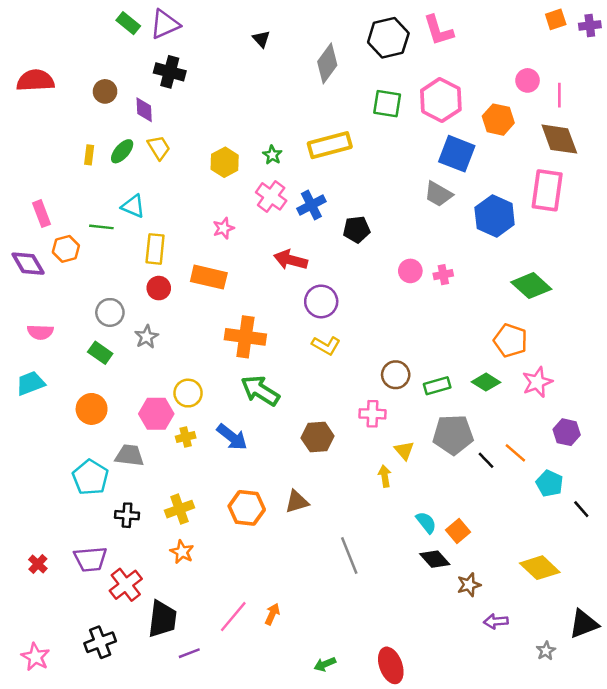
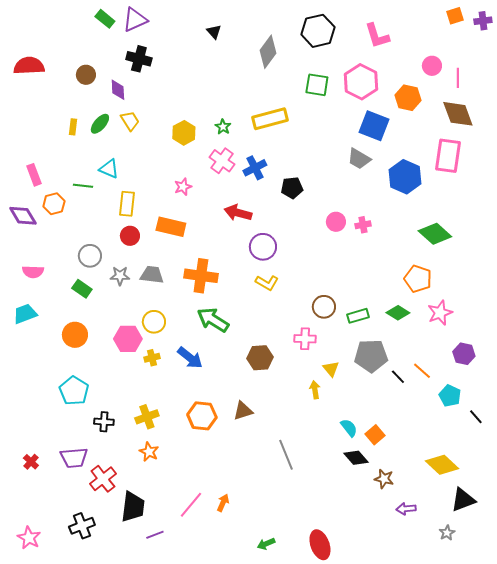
pink L-shape: (438, 30) -> (377, 36), moved
gray star: (147, 337) -> (120, 276), turned 30
gray trapezoid: (129, 455) -> (152, 275), moved
brown star: (469, 585) -> (384, 479), turned 30
black triangle: (584, 624) -> (463, 500), moved

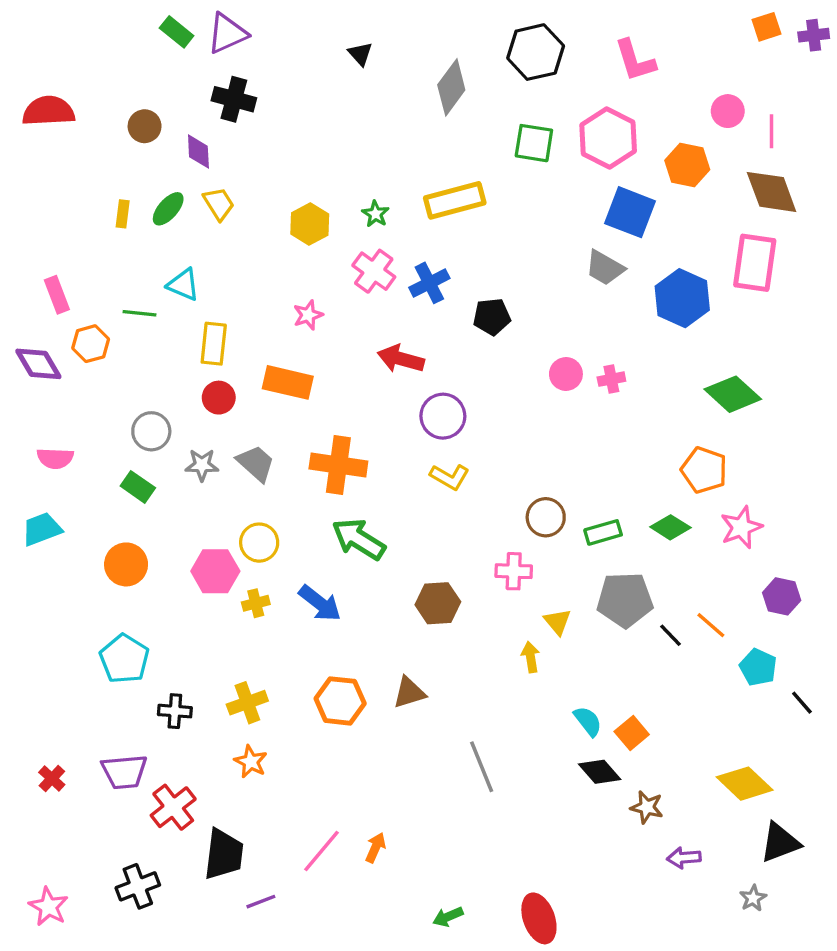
gray trapezoid: (152, 275) -> (256, 463), turned 35

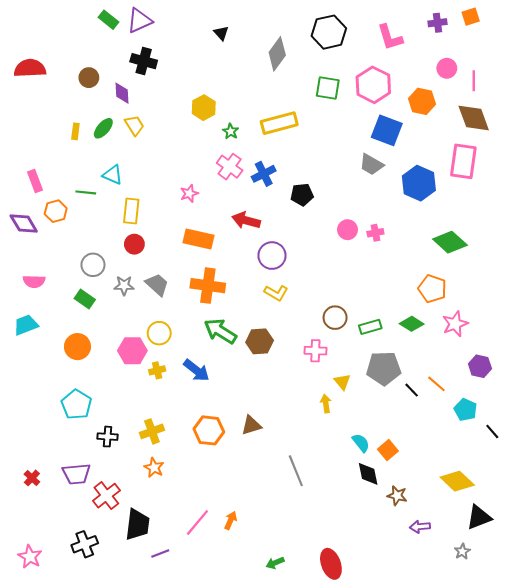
purple cross: (814, 35) -> (438, 23), moved
yellow hexagon: (310, 224) -> (204, 108), moved
orange rectangle: (288, 382) -> (199, 239), moved
brown hexagon: (438, 603) -> (260, 341), moved
black diamond: (600, 772) -> (368, 474), turned 30

